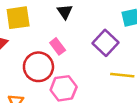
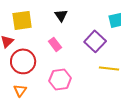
red circle: (38, 67) -> (23, 61), moved

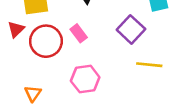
red circle: (23, 61) -> (46, 41), moved

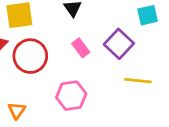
pink rectangle: (79, 33) -> (81, 48), moved

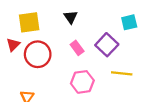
pink hexagon: (71, 96) -> (82, 82), moved

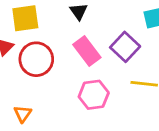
pink rectangle: (77, 48) -> (87, 51), size x1.5

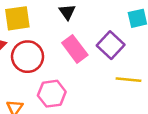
pink hexagon: (94, 95) -> (52, 94), moved

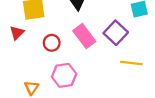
red circle: (28, 57) -> (52, 43), moved, size x0.6

